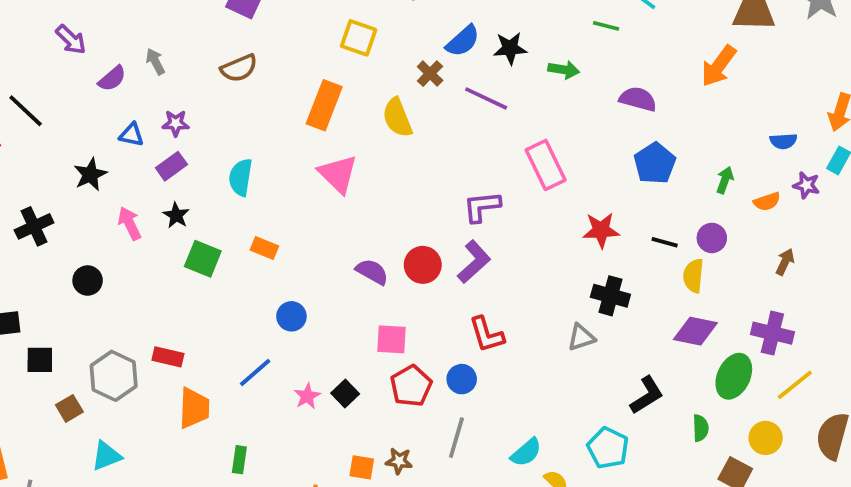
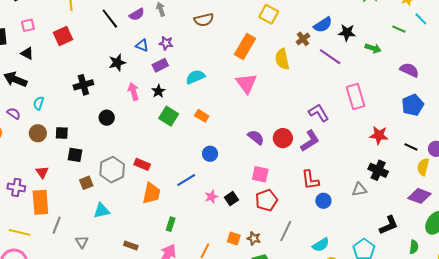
black line: (26, 111) -> (110, 19), moved
cyan semicircle: (241, 177) -> (195, 77), turned 48
purple L-shape: (482, 207) -> (319, 113), turned 55
blue circle: (462, 379) -> (323, 201), moved

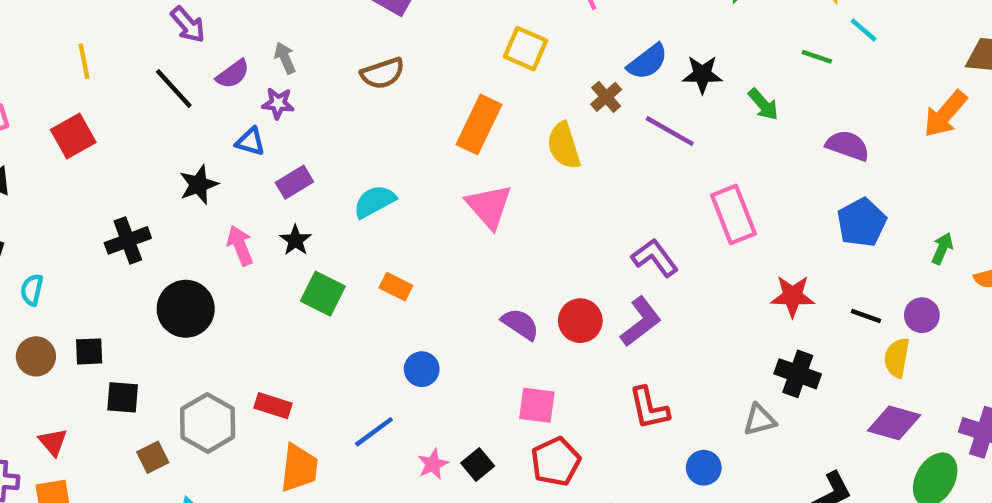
purple star: (166, 43) -> (278, 103), moved
green arrow: (373, 48) -> (763, 104), turned 35
black circle: (107, 118) -> (186, 309), size x1.6
blue circle: (323, 201) -> (704, 468), moved

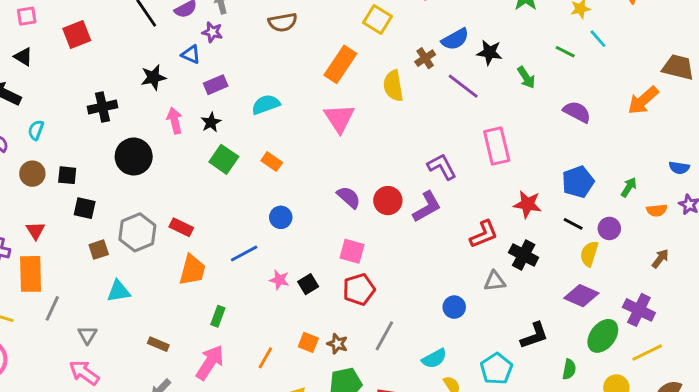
blue pentagon: (862, 223) -> (578, 182), moved
red L-shape: (649, 408) -> (484, 234), moved, turned -108
pink star: (433, 464) -> (279, 280), turned 30

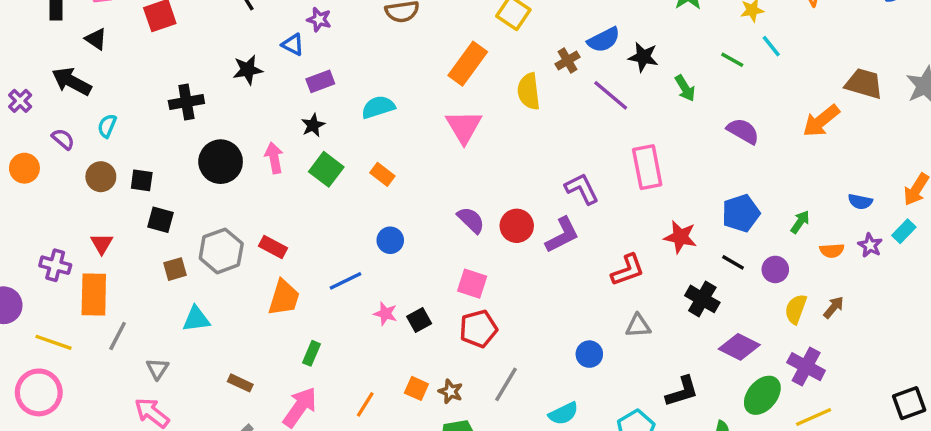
pink arrow: (175, 121) -> (274, 158), moved
yellow semicircle: (589, 254) -> (796, 309), moved
black cross: (524, 255) -> (702, 299), moved

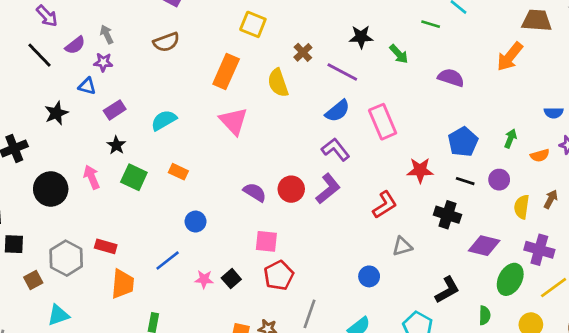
blue semicircle: (604, 40) -> (338, 111), moved

